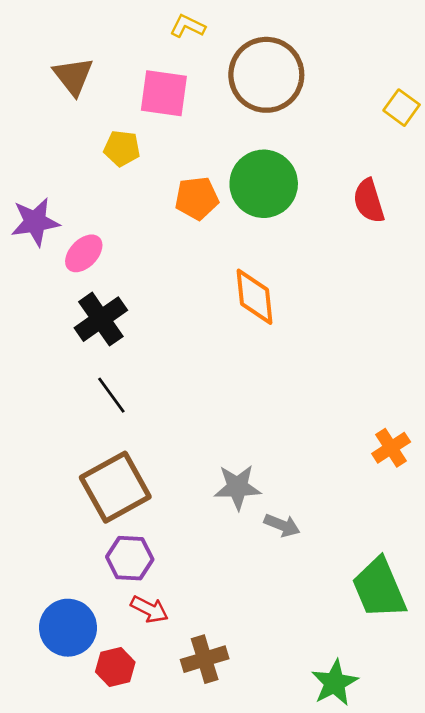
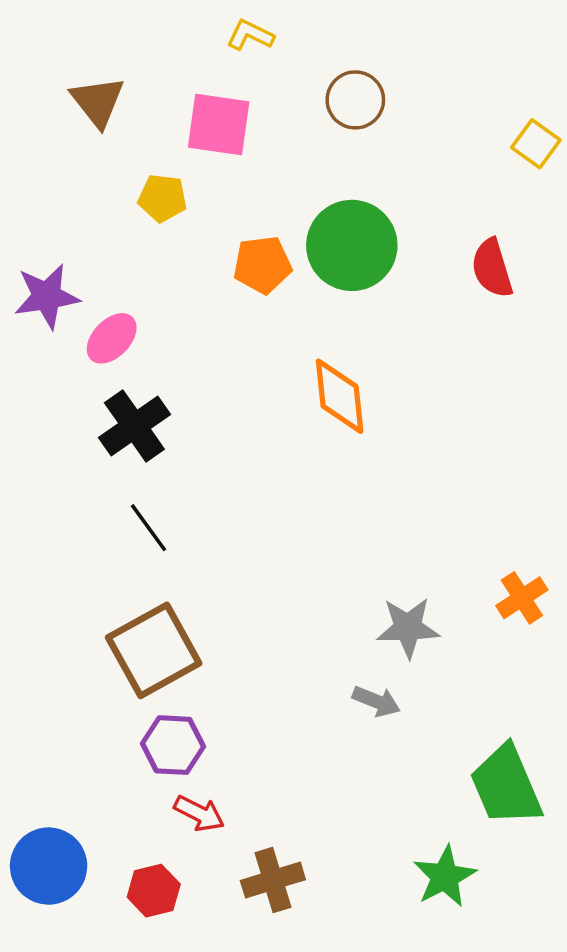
brown circle: (266, 75) -> (355, 100), size x0.6
gray star: (237, 487) -> (408, 628), moved
blue circle: (68, 628) -> (49, 866), moved
green star: (335, 683) -> (445, 877), moved

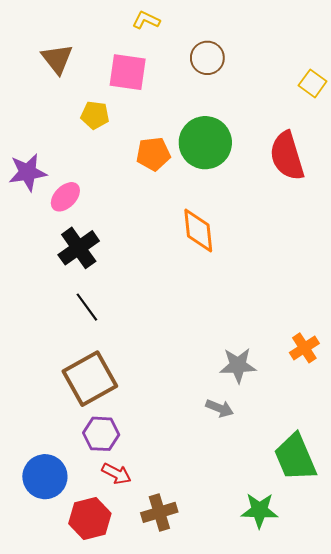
red semicircle: (492, 268) -> (287, 156), size x1.4
blue circle: (49, 866) -> (45, 477), moved
green star: (445, 877) -> (259, 510), turned 30
red hexagon: (154, 891) -> (90, 519), size x1.4

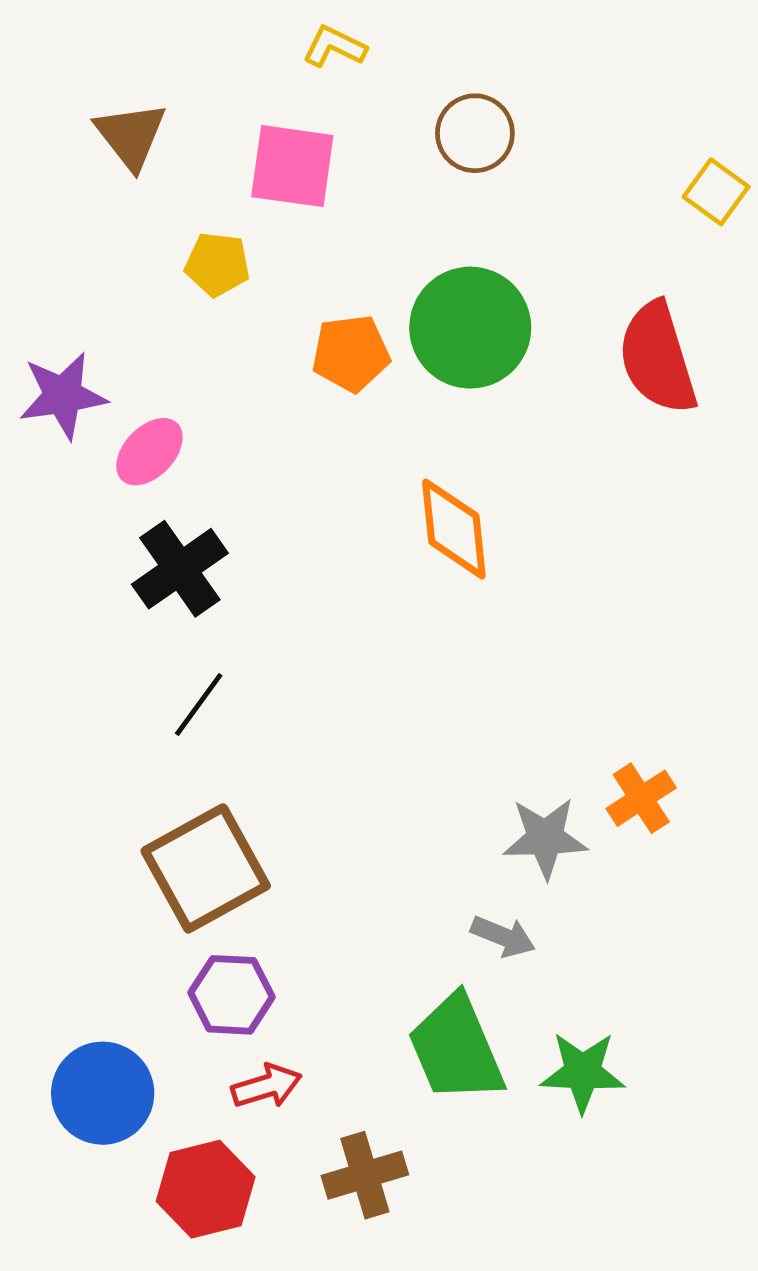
black line: (87, 307) -> (199, 705), turned 72
orange cross: (304, 348) -> (641, 798), moved
green trapezoid: (295, 457) -> (456, 1049), moved
red arrow: (116, 474) -> (267, 1086), turned -44
green star: (259, 510) -> (583, 1072), moved

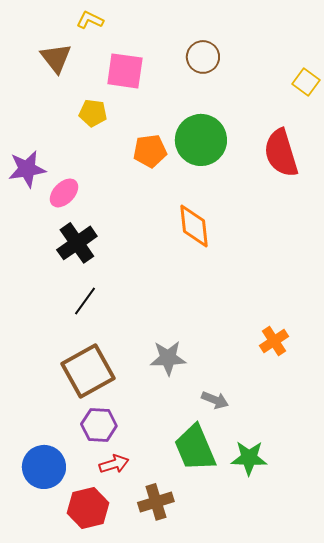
yellow L-shape: (334, 47) -> (90, 20), moved
gray star: (545, 838) -> (168, 358), moved

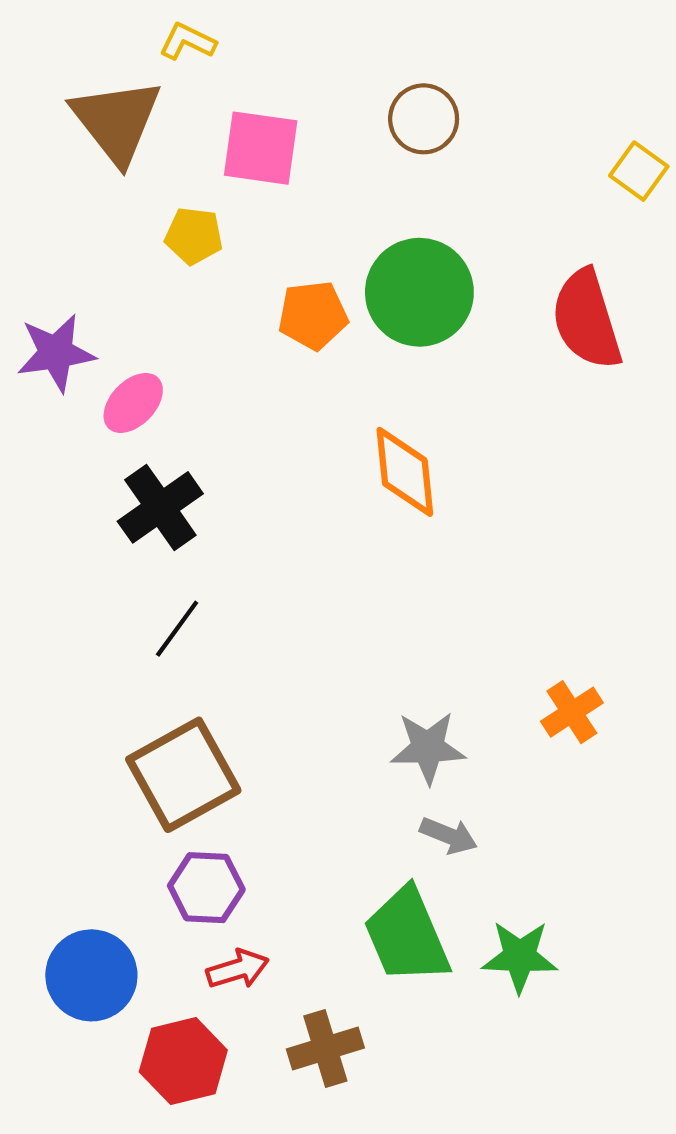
brown triangle: (56, 58) -> (116, 121), size x1.4
gray star: (168, 358) -> (428, 748), moved

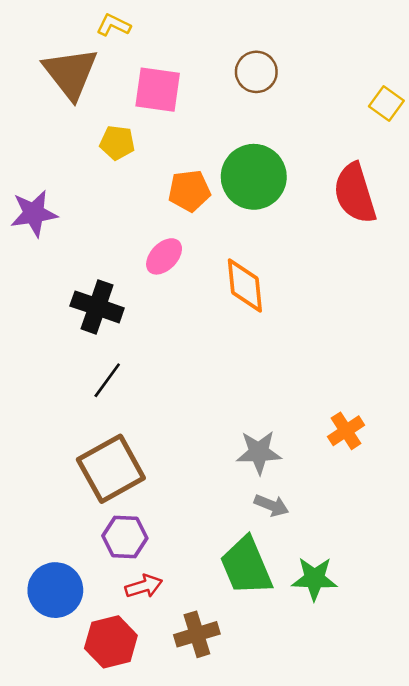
pink ellipse: (133, 403) -> (164, 256), moved
black cross: (160, 507) -> (97, 307), turned -36

